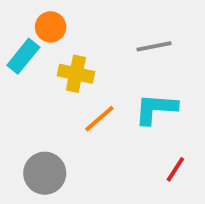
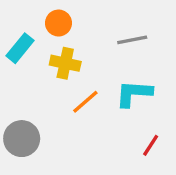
orange circle: (51, 27) -> (58, 23), moved
gray circle: (45, 173) -> (22, 139), moved

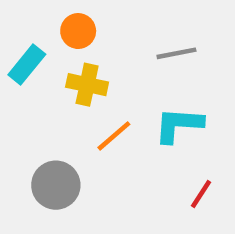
gray circle: (22, 139) -> (56, 185), moved

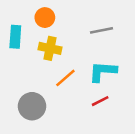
cyan rectangle: (27, 65) -> (15, 37), turned -35
red line: (201, 194) -> (100, 101), moved, turned 30

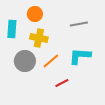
red line: (100, 101) -> (62, 83), moved
gray circle: (32, 106) -> (25, 61), moved

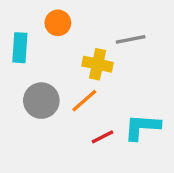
yellow cross: (39, 38) -> (98, 64), moved
cyan L-shape: (80, 56) -> (142, 127), moved

